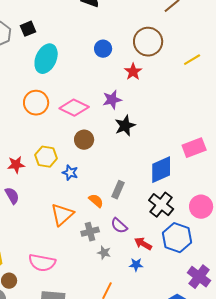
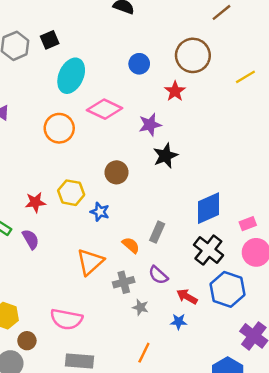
pink diamond: (74, 108) -> (105, 109), moved
pink rectangle: (194, 148) -> (248, 224), moved, size x0.6

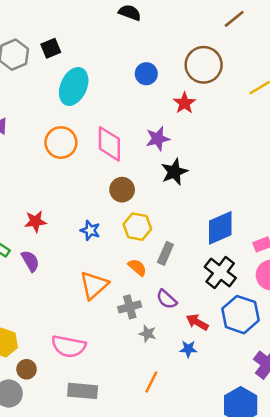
pink diamond: (105, 109) -> (109, 144), moved, turned 64
yellow hexagon: (71, 193) -> (137, 227), moved
blue star: (100, 212) -> (90, 230), moved

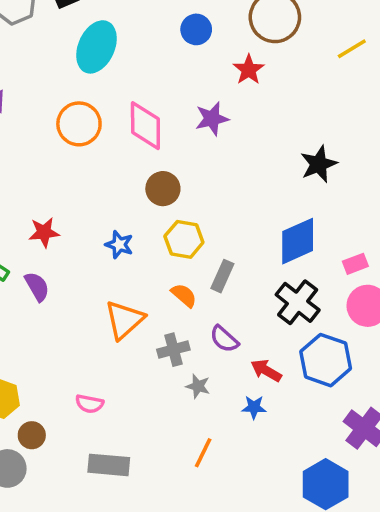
black star: (174, 172) -> (319, 164), moved
pink semicircle: (69, 346) -> (89, 404), size x0.6

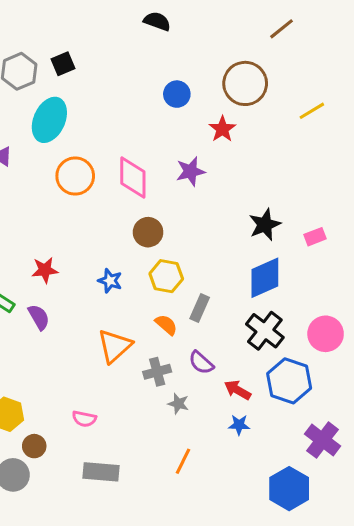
cyan ellipse: (96, 47) -> (49, 120), moved
black star: (319, 164) -> (265, 225), moved
pink rectangle: (355, 264) -> (315, 237), moved
blue star: (254, 407) -> (239, 425), moved

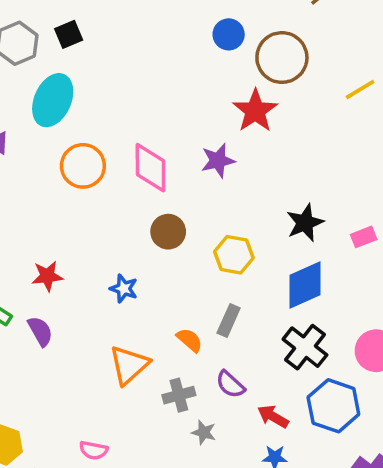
blue circle: (177, 94) -> (229, 34), moved
red star: (222, 129) -> (255, 111), size x1.4
yellow hexagon: (166, 276) -> (234, 255), moved

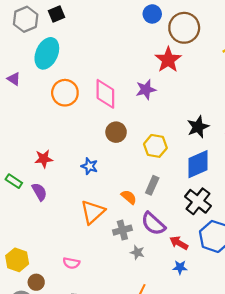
purple semicircle: (230, 384) -> (153, 224), size x1.4

